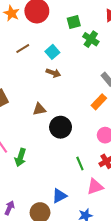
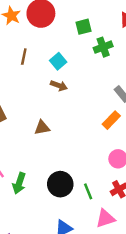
green cross: (91, 39) -> (103, 47), turned 35
brown line: (23, 48) -> (24, 57), turned -48
black circle: (61, 127) -> (60, 184), moved

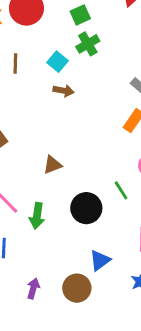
green cross: (103, 47) -> (88, 44), moved
brown triangle: (42, 128) -> (53, 165), moved
green line: (88, 191) -> (121, 190), moved

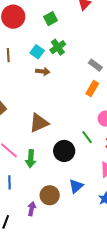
green cross: (88, 44) -> (58, 47), moved
brown triangle: (53, 165) -> (39, 123), size x1.5
brown circle: (77, 288) -> (50, 195), moved

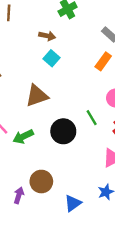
cyan square: (37, 52) -> (51, 58), moved
green arrow: (31, 159) -> (23, 137), turned 54
blue triangle: (76, 186) -> (73, 203), moved

